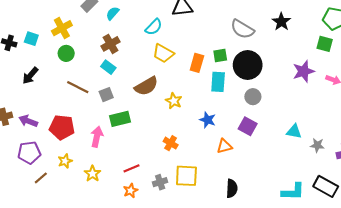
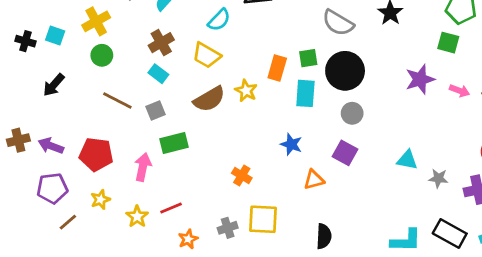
yellow trapezoid: (163, 53) -> (206, 55), moved
yellow star: (174, 101) -> (246, 91), moved
red line: (132, 168) -> (171, 208), moved

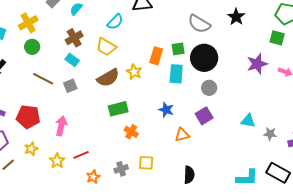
green rectangle: (174, 143) -> (118, 109), moved
purple square: (345, 153) -> (204, 116), turned 30
yellow square: (263, 219) -> (146, 163), size x0.7

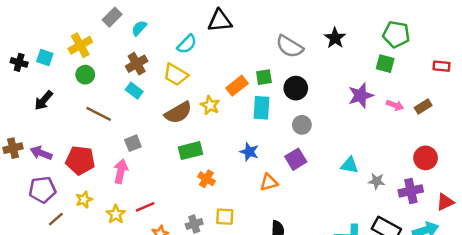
orange rectangle: (156, 56) -> (237, 86), turned 36
black circle: (204, 58) -> (296, 88), size x0.7
gray square: (70, 86) -> (133, 143), moved

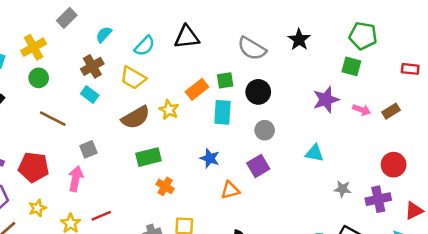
black triangle: (220, 21) -> (187, 37), moved
cyan semicircle: (139, 28) -> (104, 34), moved
cyan triangle: (350, 165) -> (314, 153), moved

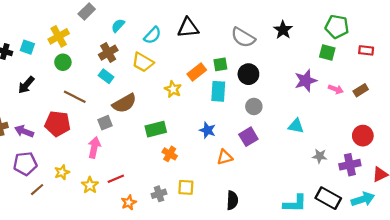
red rectangle: (410, 69) -> (366, 50), moved
brown semicircle: (136, 117) -> (124, 103), moved
red pentagon: (34, 167) -> (58, 124), moved

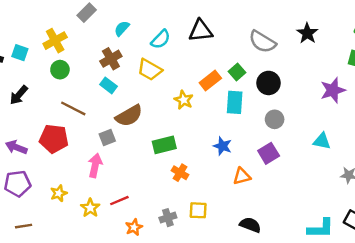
green square: (220, 64) -> (237, 72), turned -32
brown line: (37, 190) -> (24, 226), moved, turned 32
black semicircle: (232, 200) -> (250, 225), turned -72

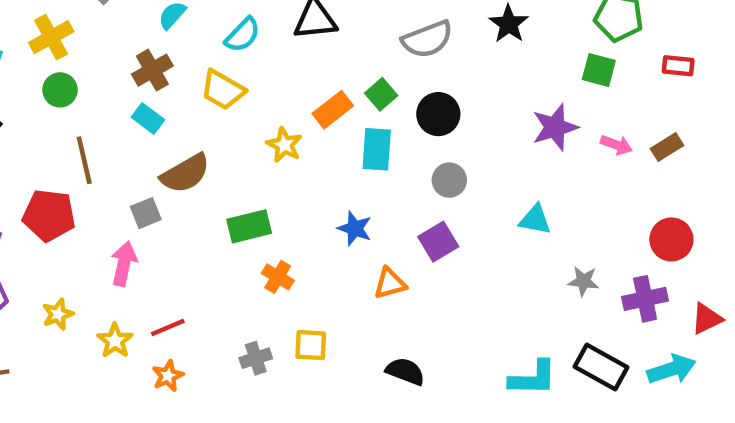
gray semicircle: (262, 42) -> (427, 39), turned -52
brown line: (73, 108) -> (84, 160), turned 50
orange star: (134, 227) -> (168, 376), moved

